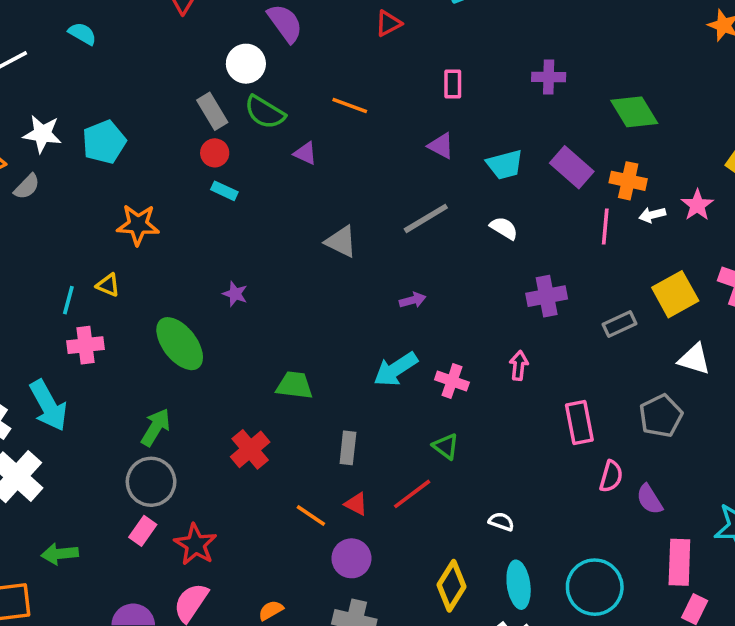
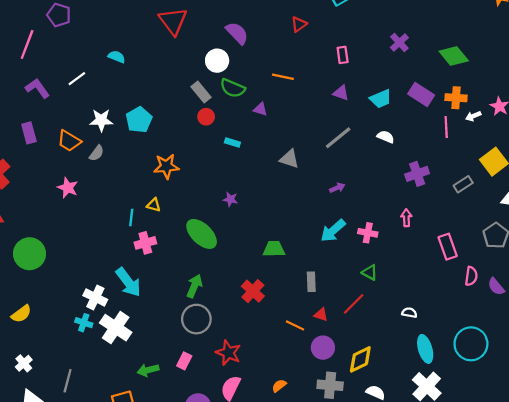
purple cross: (549, 77) -> (399, 43), turned -36
cyan rectangle: (224, 191) -> (232, 142), moved
pink rectangle: (143, 531) -> (184, 361), moved
yellow diamond: (452, 586) -> (360, 359), moved, turned 40

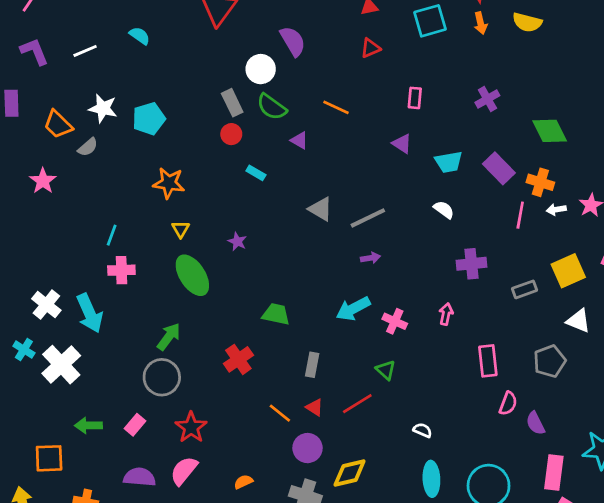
gray line: (338, 138) -> (368, 218), moved
yellow triangle: (154, 205) -> (181, 229), moved, turned 32
white cross: (95, 298) -> (46, 305), moved

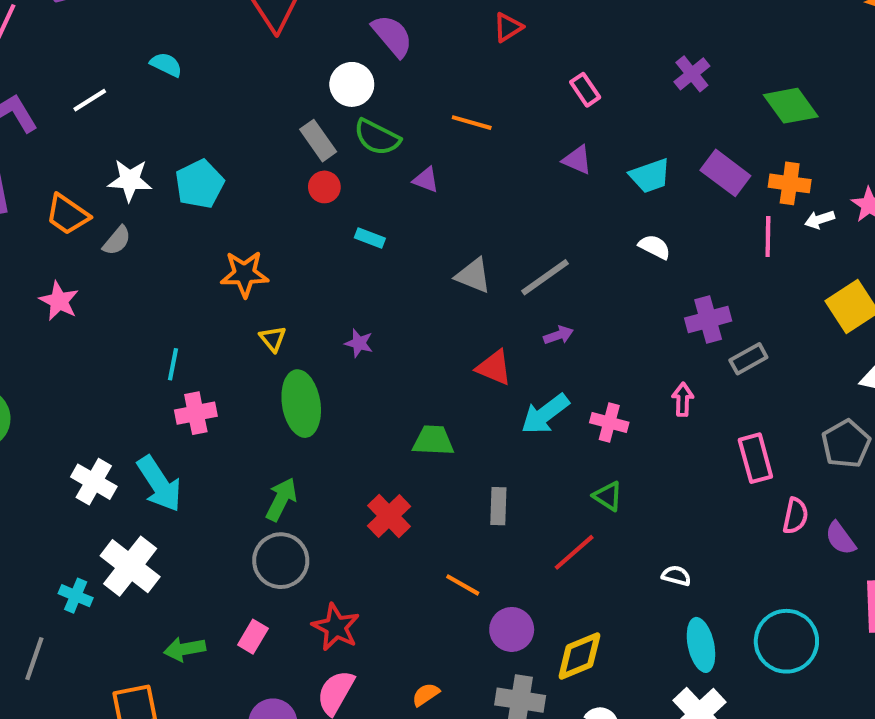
pink rectangle: (415, 98) -> (585, 90), turned -30
green ellipse: (192, 275) -> (301, 404), turned 33
gray rectangle: (525, 289) -> (748, 359), moved
cyan cross: (24, 350) -> (76, 596), moved
red triangle: (315, 407) -> (494, 368), moved, size x1.4

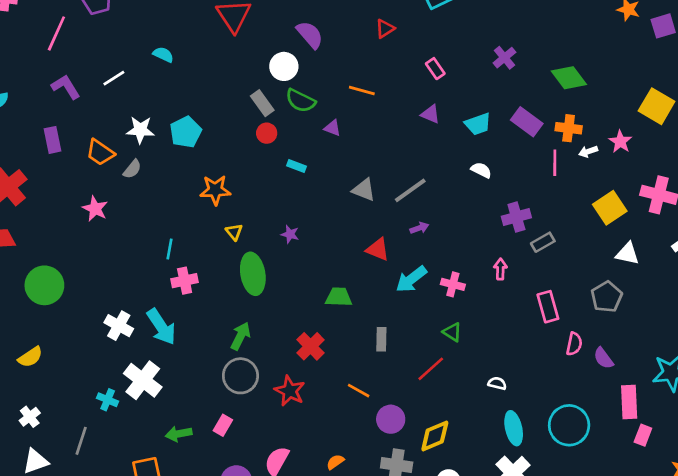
red star: (336, 627) -> (290, 391), moved

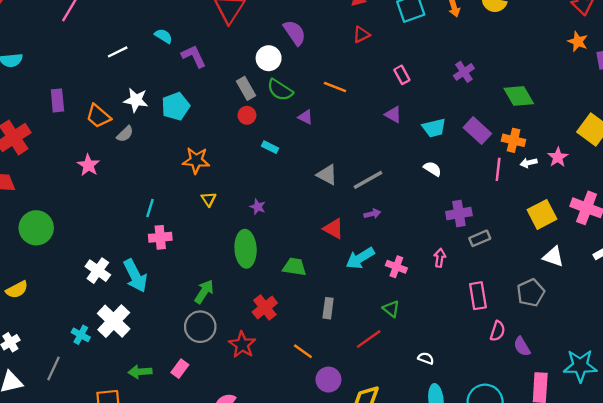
purple L-shape: (66, 87) -> (194, 56), moved
green ellipse: (253, 274) -> (246, 249), moved

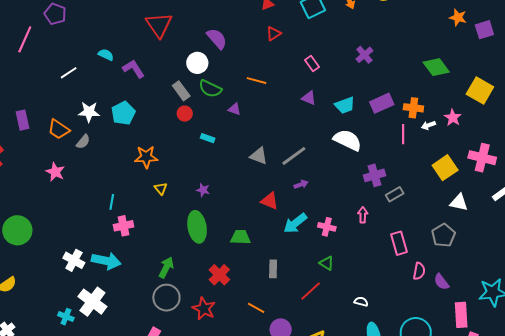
green diamond: (519, 96) -> (436, 67), moved
purple rectangle: (477, 131) -> (382, 103), turned -60
white semicircle: (432, 169) -> (348, 140), size x1.8
cyan arrow: (135, 276) -> (106, 261), turned -44

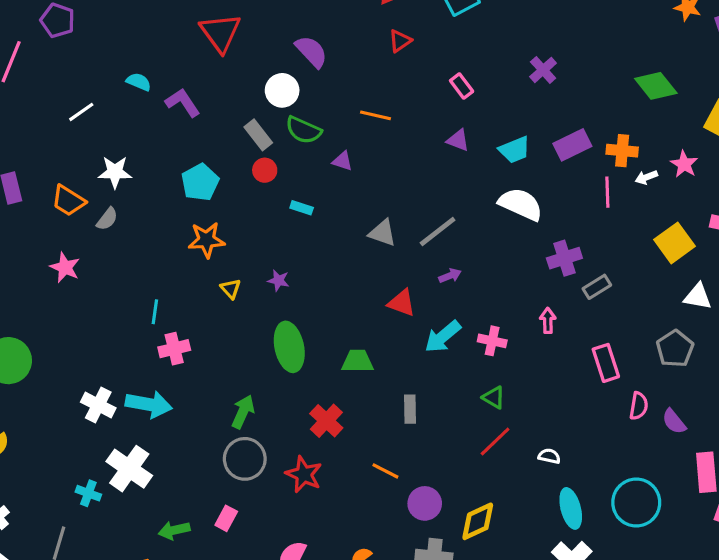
cyan pentagon: (123, 113) -> (200, 182), moved
purple star: (203, 190) -> (278, 280), moved
red line: (311, 291) -> (495, 442), moved

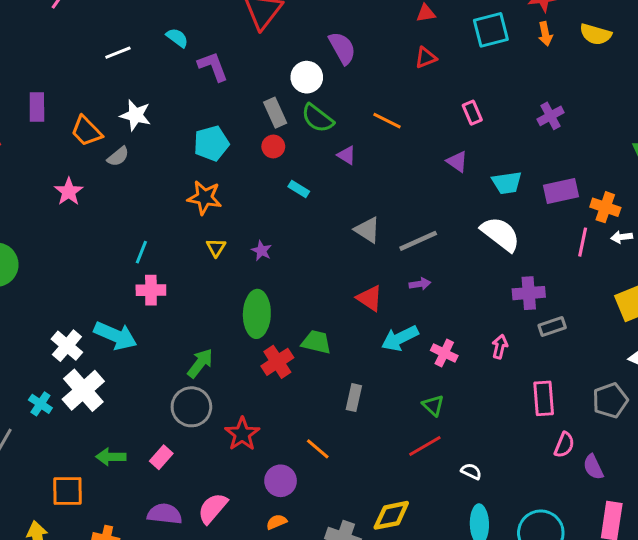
white cross: (98, 405) -> (67, 346), moved
red cross: (326, 421) -> (277, 362), moved
purple circle: (425, 503) -> (281, 481), moved

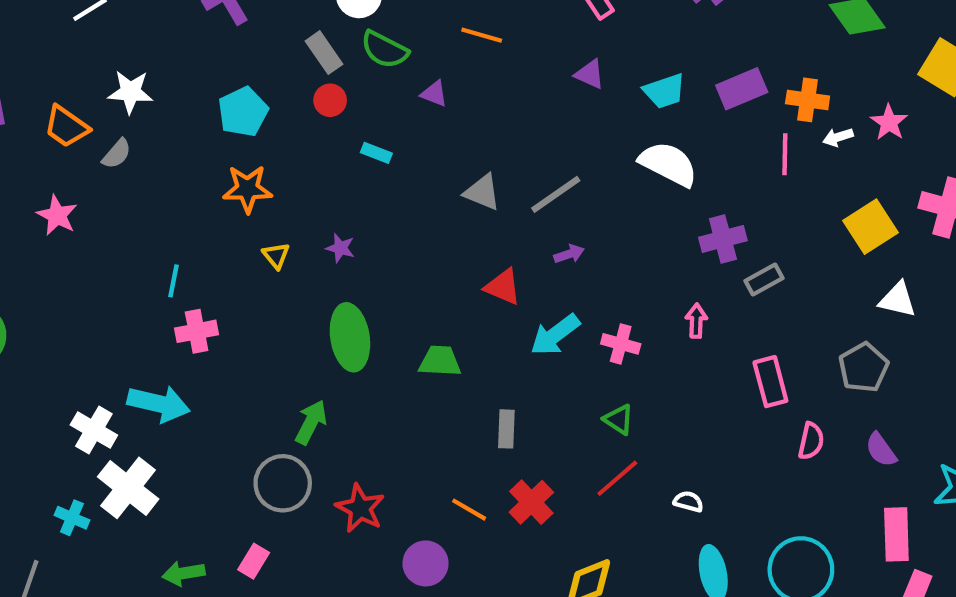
red cross: (277, 362) -> (531, 502), moved
green arrow: (200, 363) -> (311, 422), moved
purple semicircle: (593, 467) -> (881, 450), moved

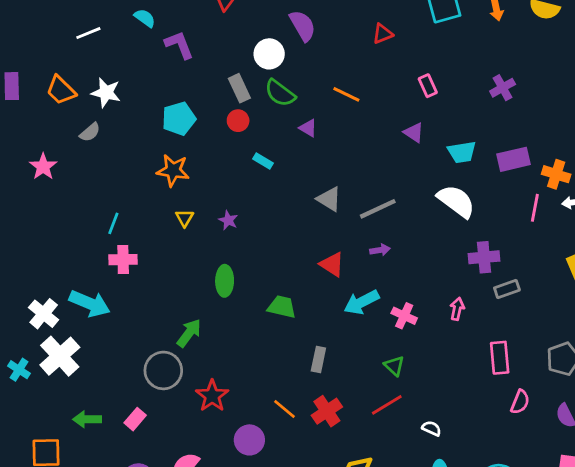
orange trapezoid: (66, 127) -> (61, 90), moved
green ellipse: (350, 337) -> (225, 281), size x0.7

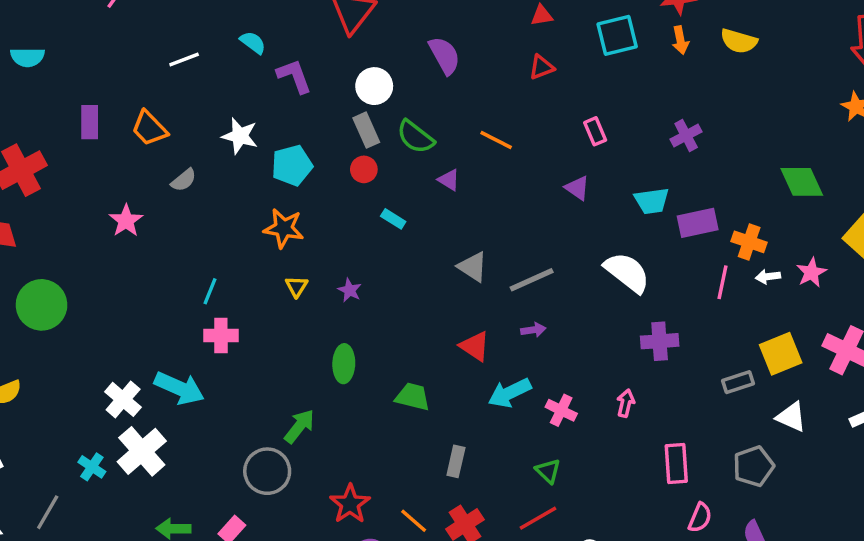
white circle: (269, 54) -> (374, 86), moved
white star: (106, 93) -> (240, 136), moved
cyan trapezoid: (462, 152) -> (652, 201), moved
gray rectangle: (507, 289) -> (738, 382), moved
red star: (212, 396) -> (350, 504), moved

